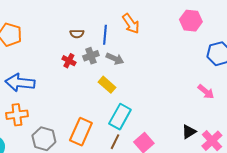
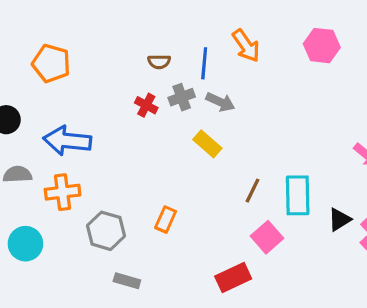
pink hexagon: (191, 21) -> (322, 46), moved
cyan rectangle: (120, 117) -> (298, 195), moved, turned -30
orange rectangle: (81, 132) -> (166, 220), size x0.6
brown line: (115, 142) -> (253, 191), moved

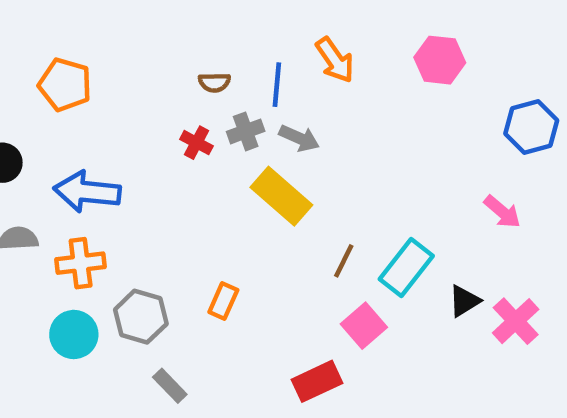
yellow rectangle: (207, 144) -> (281, 196), size x1.5
cyan rectangle: (298, 195) -> (406, 268), turned 39
cyan circle: (25, 244) -> (74, 334), moved
gray rectangle: (127, 281) -> (170, 386), turned 30

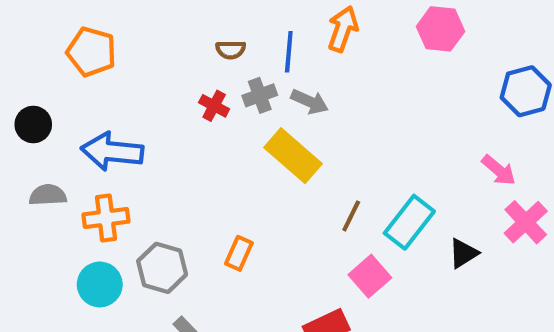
orange arrow: (335, 60) -> (343, 29), turned -126
pink cross: (516, 321) -> (526, 222), moved

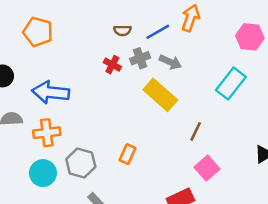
pink hexagon: (441, 29) -> (250, 37), moved
blue line: (289, 52) -> (158, 32), turned 55
cyan rectangle: (409, 222) -> (231, 84), moved

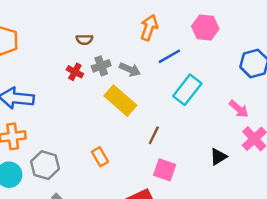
blue line: (158, 32) -> (169, 56), moved
pink hexagon: (250, 37) -> (205, 28), moved
orange rectangle: (127, 154) -> (100, 157), moved, turned -54
pink square: (207, 168) -> (165, 170), turned -30

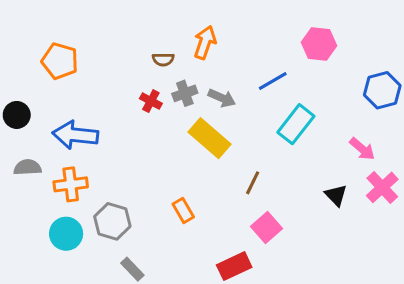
orange arrow: (149, 28) -> (205, 42), moved
black triangle: (218, 157) -> (336, 195), moved, turned -42
pink square: (165, 170) -> (267, 228), turned 30

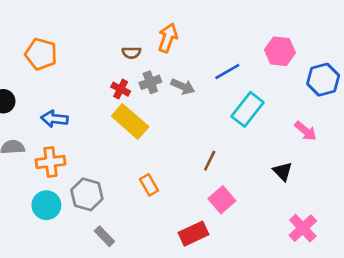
pink hexagon: (319, 44) -> (280, 51), moved
blue arrow: (75, 135) -> (54, 119), size x0.7
yellow rectangle: (209, 138) -> (130, 121), moved
pink cross: (382, 187) -> (303, 228), moved

